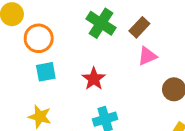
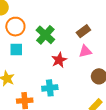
green cross: (101, 23) -> (45, 35), moved
red star: (94, 79) -> (59, 60), moved

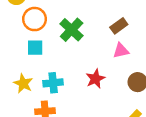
red star: (59, 60) -> (95, 79), moved
cyan cross: (50, 88) -> (53, 83), moved

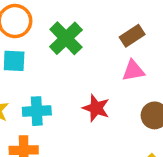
red star: (95, 79) -> (96, 108), turned -30

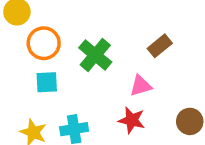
pink triangle: (133, 71) -> (141, 86), moved

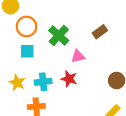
pink triangle: (141, 86) -> (78, 56), moved
red star: (132, 120) -> (69, 79), moved

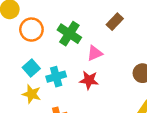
cyan square: (27, 51) -> (31, 68), moved, turned -32
cyan cross: (43, 82) -> (56, 77), moved

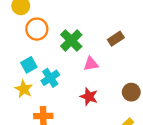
cyan cross: (56, 77) -> (50, 78), turned -30
red star: (89, 80) -> (89, 97), moved

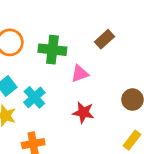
green cross: (71, 41) -> (52, 50), turned -30

